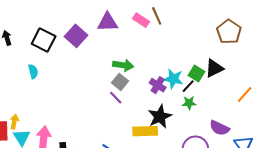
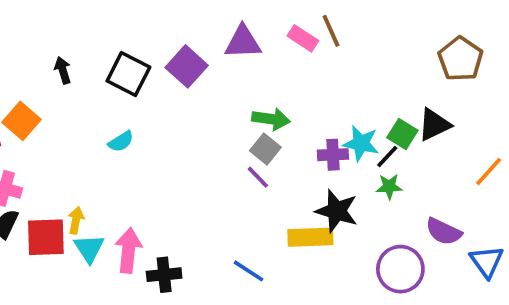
cyan semicircle: (33, 71) -> (121, 142), moved, turned 72
purple cross: (158, 85) -> (333, 155), turned -35
black star: (160, 116) -> (337, 211), turned -30

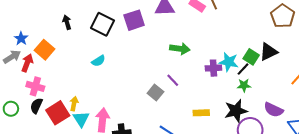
purple square: (187, 66) -> (134, 20), turned 30
gray square: (265, 149) -> (155, 92), moved
black star: (337, 211) -> (236, 111), moved, turned -30
red square: (46, 237) -> (58, 113), turned -30
yellow rectangle: (310, 237) -> (201, 113), size x0.7

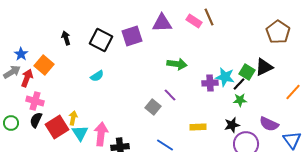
black star: (236, 111) -> (232, 125), size x0.7

